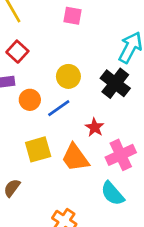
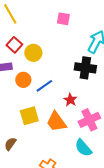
pink square: (73, 16) -> (63, 19), moved
yellow circle: (68, 76) -> (33, 53), moved
black cross: (115, 83) -> (85, 68), turned -30

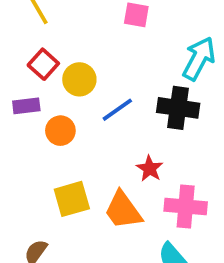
blue line: (44, 86) -> (117, 110), moved
pink cross: (89, 120) -> (186, 206), turned 30

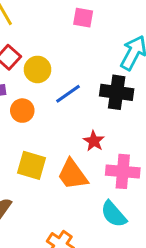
yellow square: (72, 199) -> (31, 165), turned 32

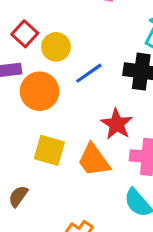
orange circle: (22, 111) -> (40, 91), size x1.5
red star: (94, 141) -> (117, 124), size x1.4

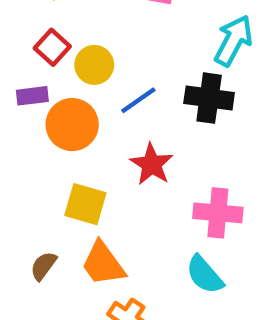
red star: (117, 124) -> (152, 164), moved
orange trapezoid: (94, 160) -> (103, 264), moved

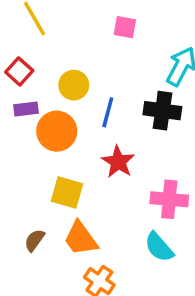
red square: (52, 47) -> (19, 71), moved
blue line: (138, 100) -> (108, 112), turned -40

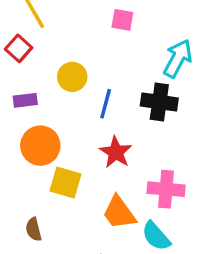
red square: (19, 71) -> (19, 48), moved
orange circle: (57, 131) -> (40, 146), moved
orange trapezoid: (81, 239) -> (119, 213), moved
brown semicircle: (35, 240) -> (34, 229), turned -50

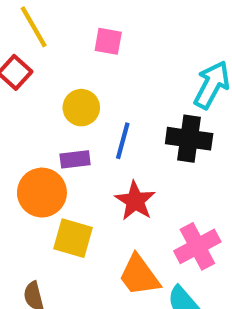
pink square: (122, 20) -> (108, 41), moved
purple rectangle: (25, 100) -> (75, 159), moved
pink cross: (166, 189) -> (197, 246), turned -33

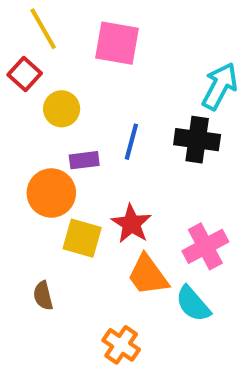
pink square: (108, 41) -> (117, 43), size x1.6
yellow circle: (81, 108) -> (62, 109), moved
red star: (135, 201) -> (131, 224), moved

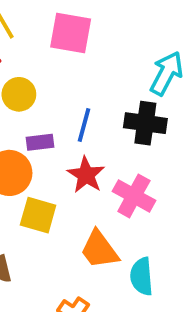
red star: (131, 224) -> (86, 175), moved
pink cross: (205, 246) -> (134, 196), moved, turned -33
cyan semicircle: (193, 304) -> (142, 276), turned 36

